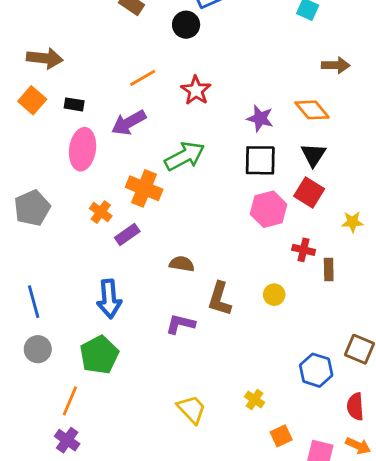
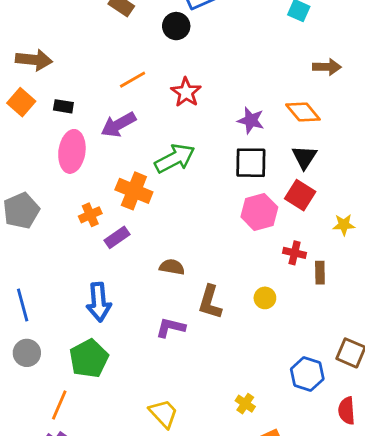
orange cross: (101, 212) -> (90, 215), turned 30
yellow trapezoid: (192, 409) -> (164, 413), moved

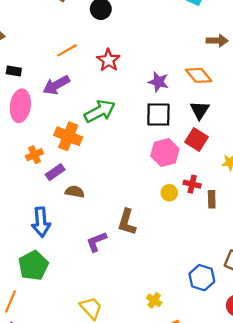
brown semicircle: (172, 267) -> (75, 192), moved
yellow circle: (265, 298) -> (169, 193), moved
purple L-shape: (171, 328) -> (96, 242), turned -35

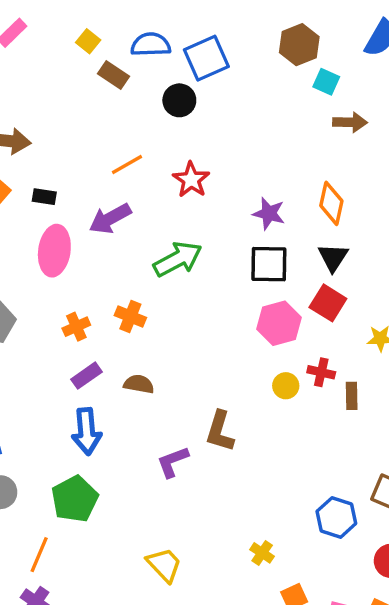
brown arrow: (217, 41) -> (350, 122), moved
orange diamond: (199, 75) -> (331, 203), turned 52
orange cross: (68, 136) -> (130, 317), moved, size x0.7
purple rectangle: (55, 172) -> (86, 376), moved

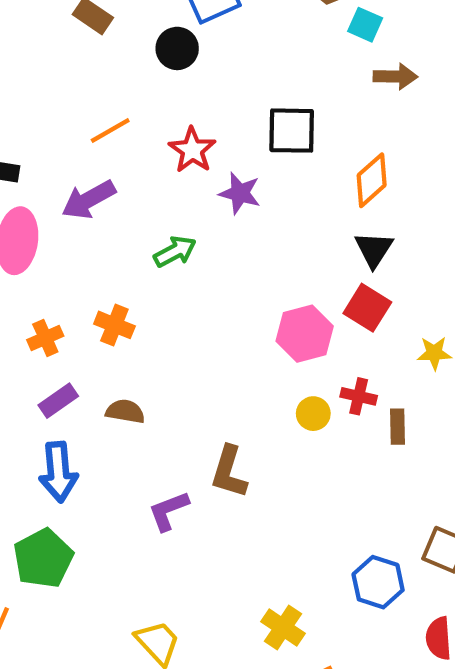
orange diamond: (331, 203) -> (372, 180), turned 36
purple star: (269, 213) -> (240, 193), moved
green arrow: (178, 259) -> (175, 252), size x0.7
black square: (269, 264) -> (292, 131), moved
yellow cross: (262, 553) -> (283, 627), size x1.4

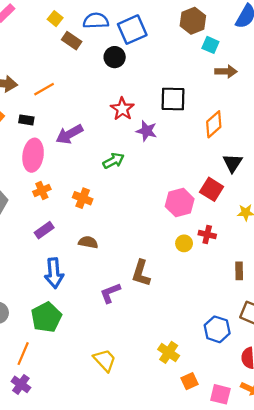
orange line: (110, 131) -> (44, 89), moved
black triangle: (374, 249) -> (233, 163), moved
orange cross: (45, 338) -> (42, 190), moved
purple rectangle: (58, 401) -> (44, 230), moved
brown rectangle: (398, 427) -> (239, 271), moved

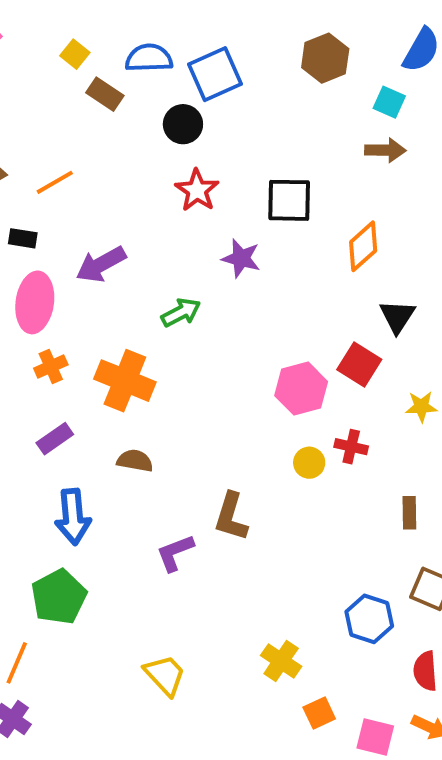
cyan square: (210, 45) -> (389, 102), moved
red star: (122, 109) -> (197, 190), moved
orange cross: (83, 198) -> (125, 381), size x1.6

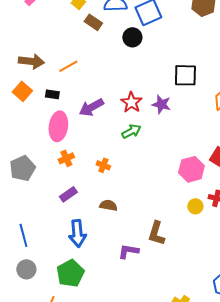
red star: (197, 190) -> (131, 102), moved
orange cross: (125, 381) -> (103, 165), size x0.5
purple L-shape: (175, 553) -> (128, 251), turned 30

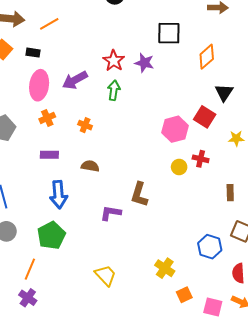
purple arrow: (91, 107) -> (75, 80), moved
green arrow: (131, 131) -> (114, 90), turned -54
purple rectangle: (68, 194) -> (49, 155), turned 36

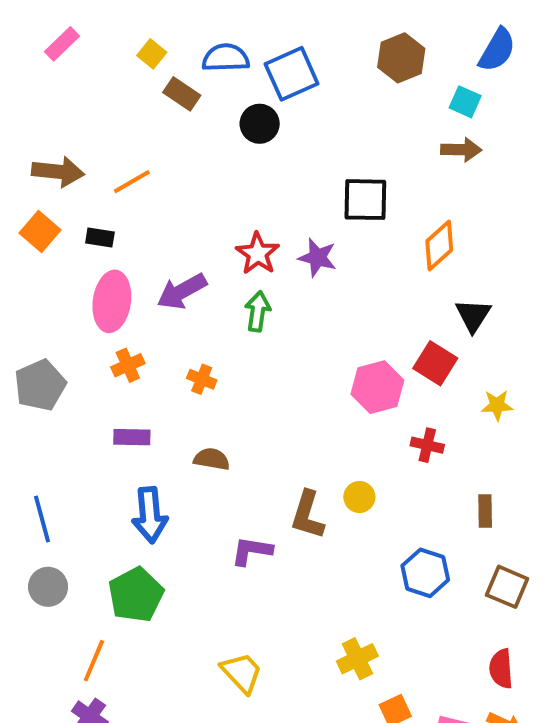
yellow circle: (179, 167) -> (359, 497), moved
blue hexagon: (210, 247) -> (425, 573), moved
yellow cross: (165, 268) -> (357, 659), turned 30

